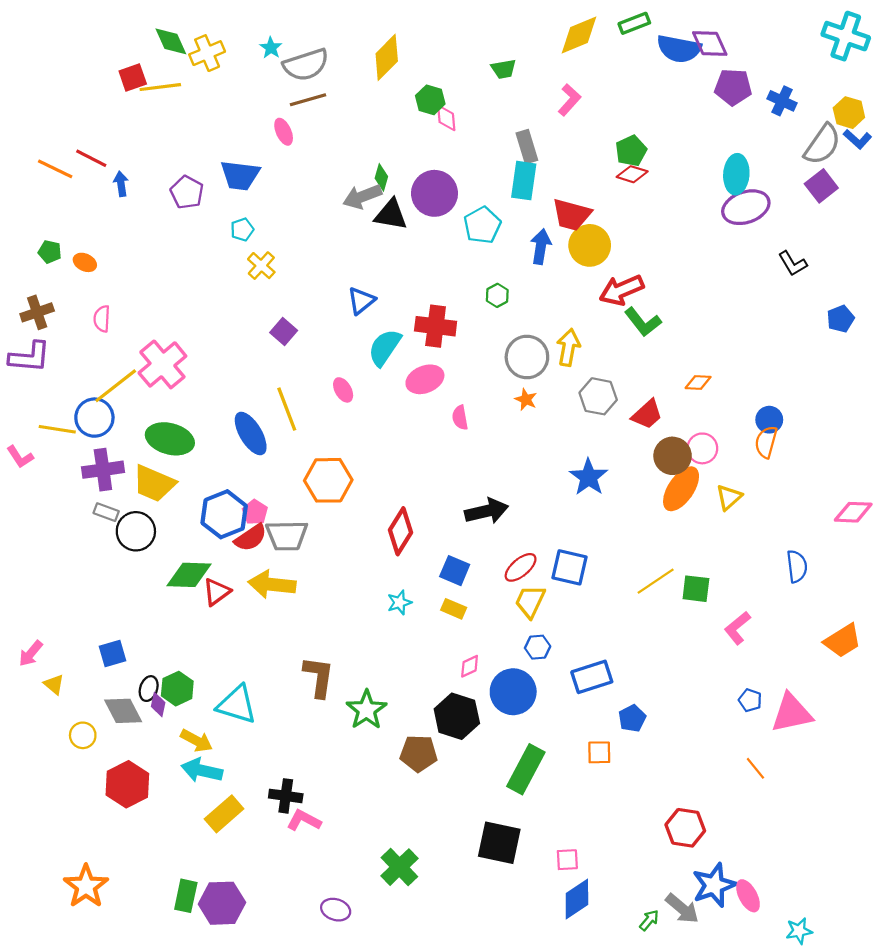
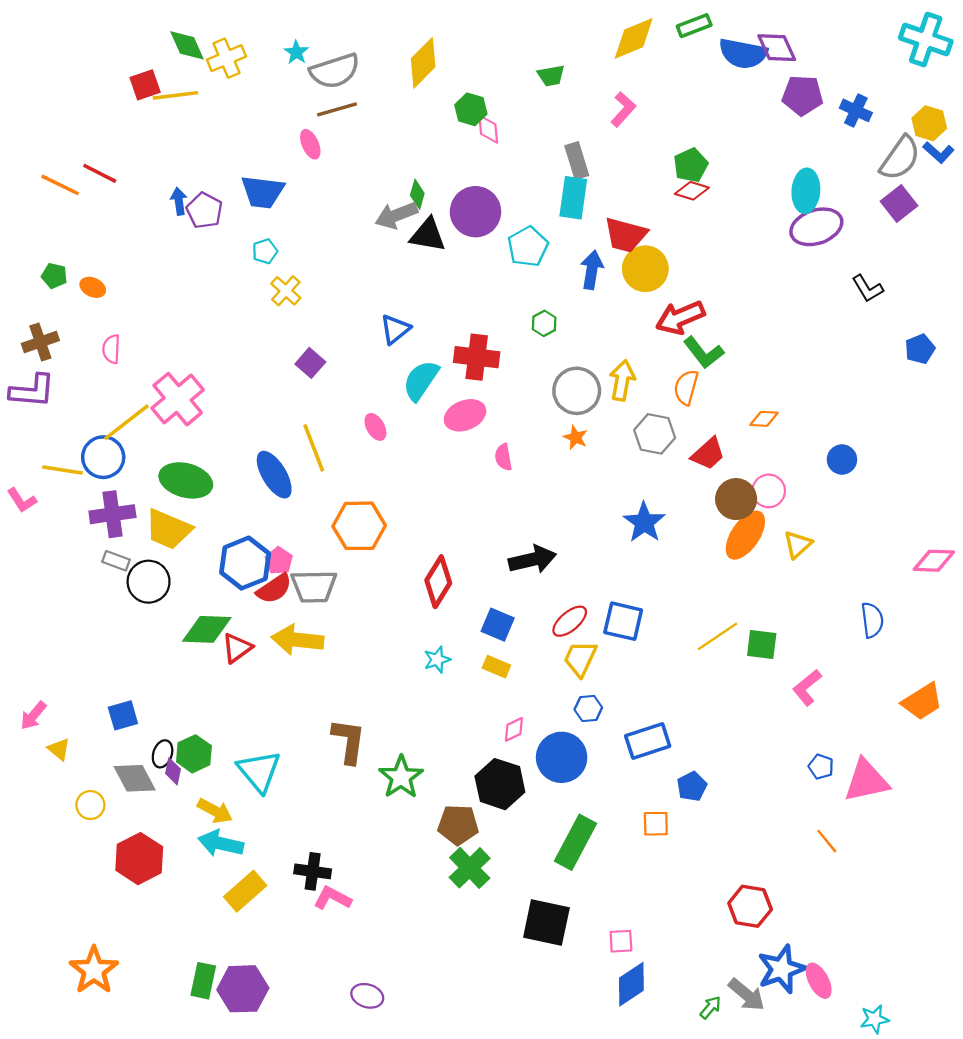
blue arrow: (121, 184) -> (179, 201), moved
orange semicircle: (766, 442) -> (686, 387), moved
cyan triangle: (237, 705) -> (259, 771), turned 33
green cross: (399, 867) -> (470, 868), moved

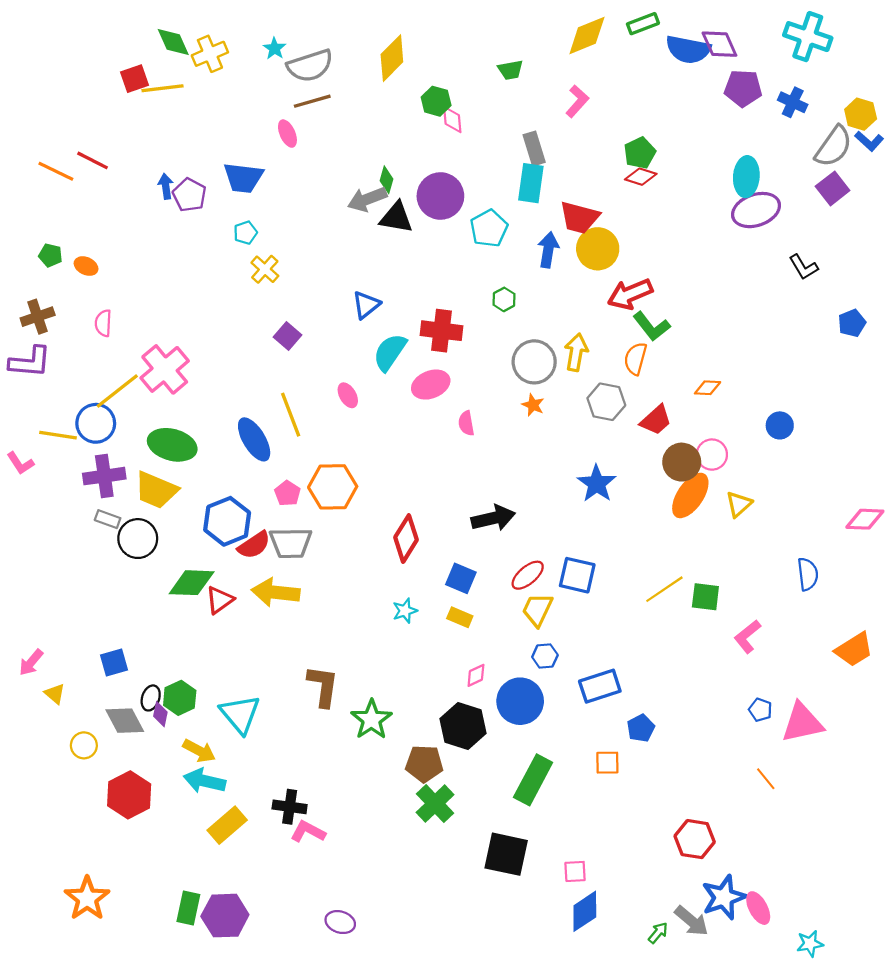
cyan cross: (926, 40) -> (808, 37), moved
pink pentagon: (279, 561) -> (287, 493), moved

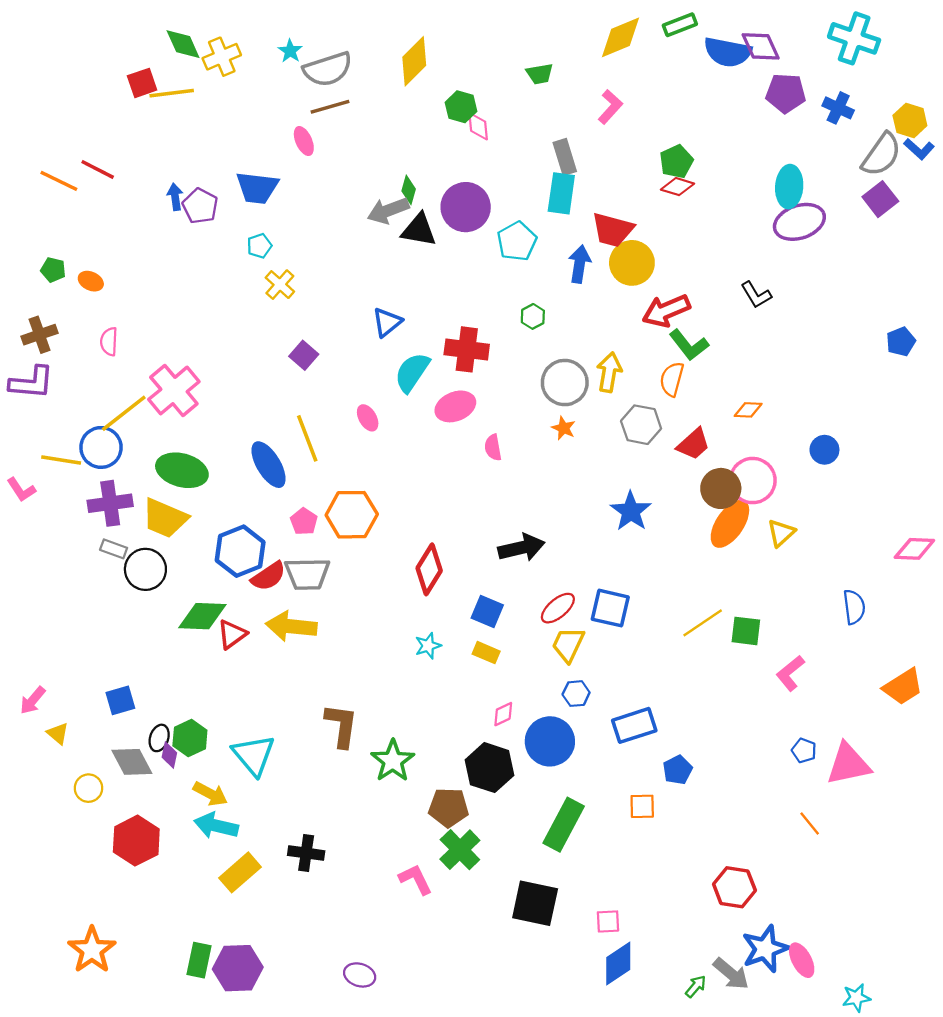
black L-shape: (803, 267) -> (756, 295), moved
pink circle: (712, 455) -> (753, 481), size x1.4
pink L-shape: (308, 832) -> (415, 879), moved, turned 36

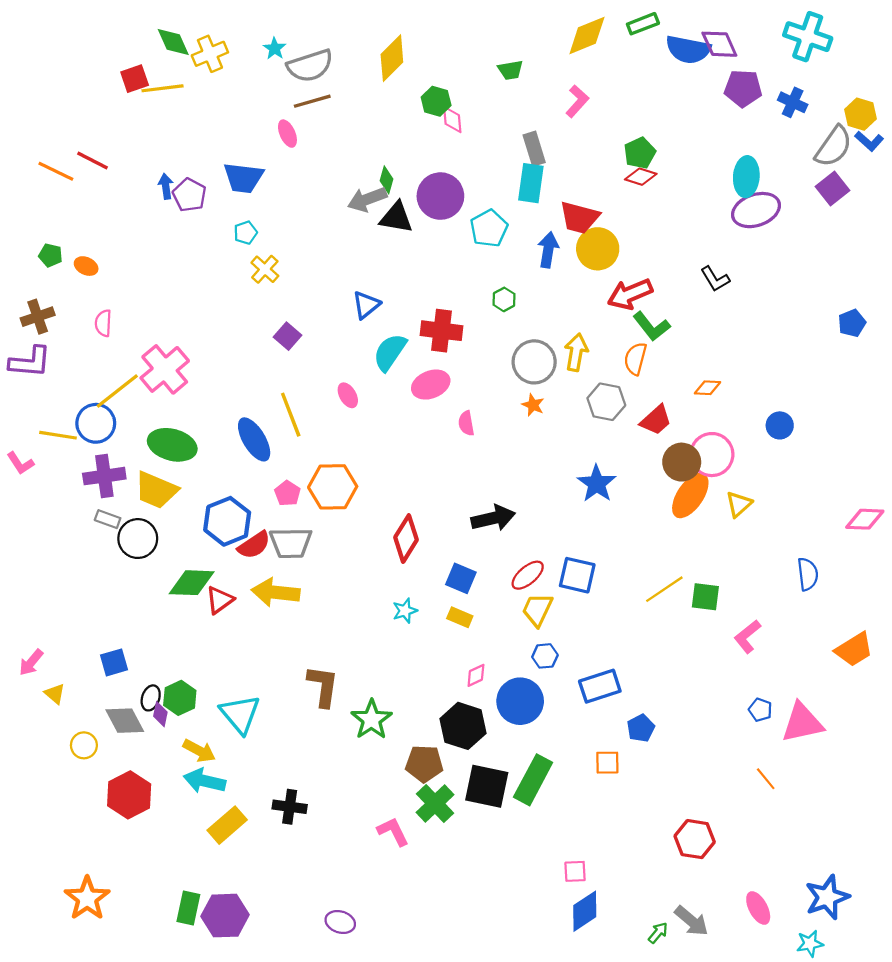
black square: (535, 903) -> (487, 786), moved
blue star: (765, 949) -> (827, 897), moved

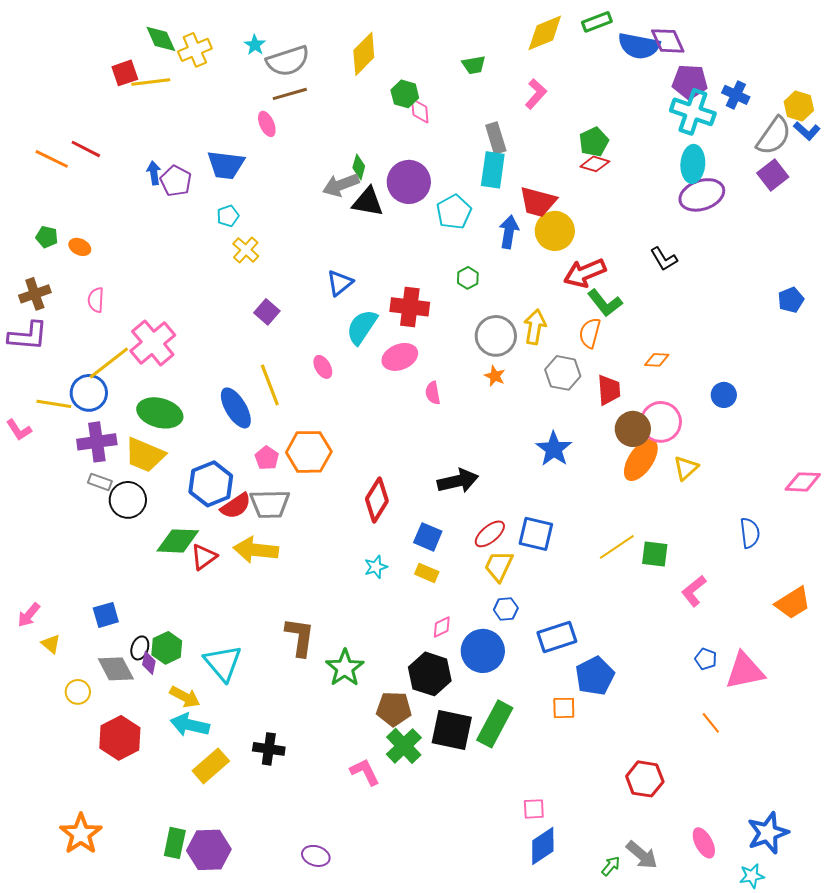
cyan cross: (808, 37) -> (693, 112), moved
red trapezoid: (656, 420) -> (609, 390), turned -52
blue pentagon: (641, 728) -> (595, 676), size x1.5

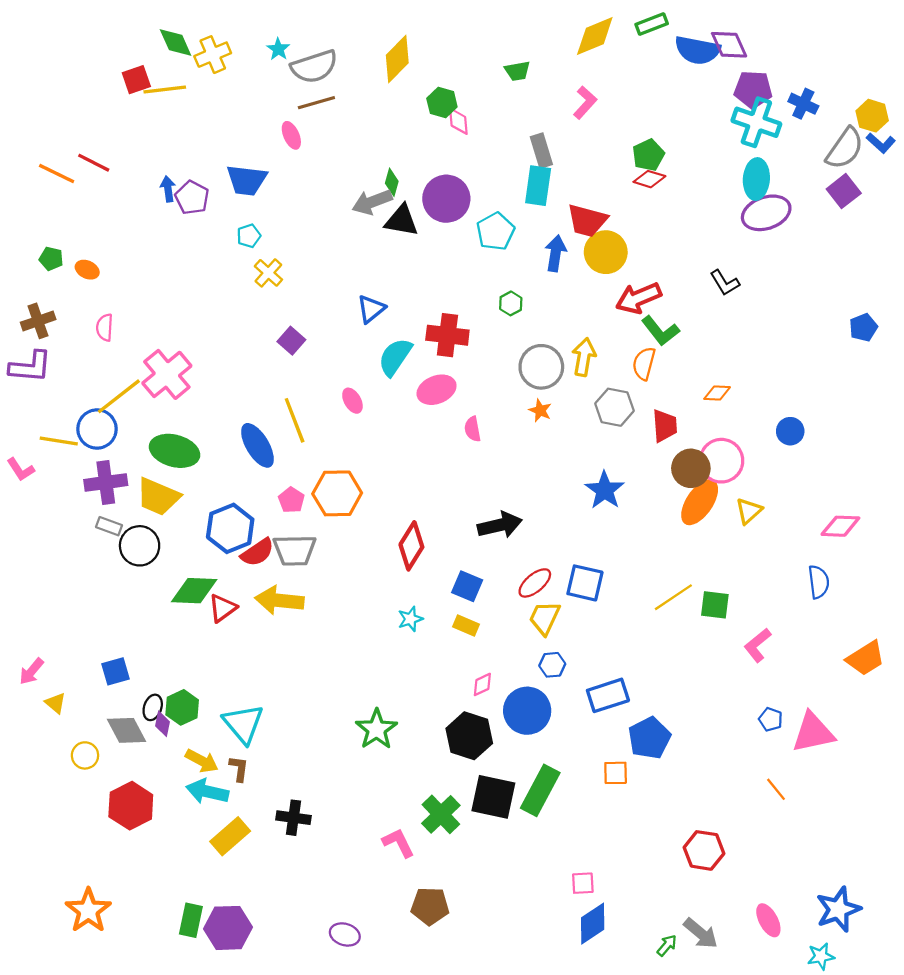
pink diamond: (803, 482) -> (840, 526), moved
brown L-shape: (300, 637) -> (239, 769), moved, size x0.6
brown pentagon: (394, 709) -> (430, 906), moved

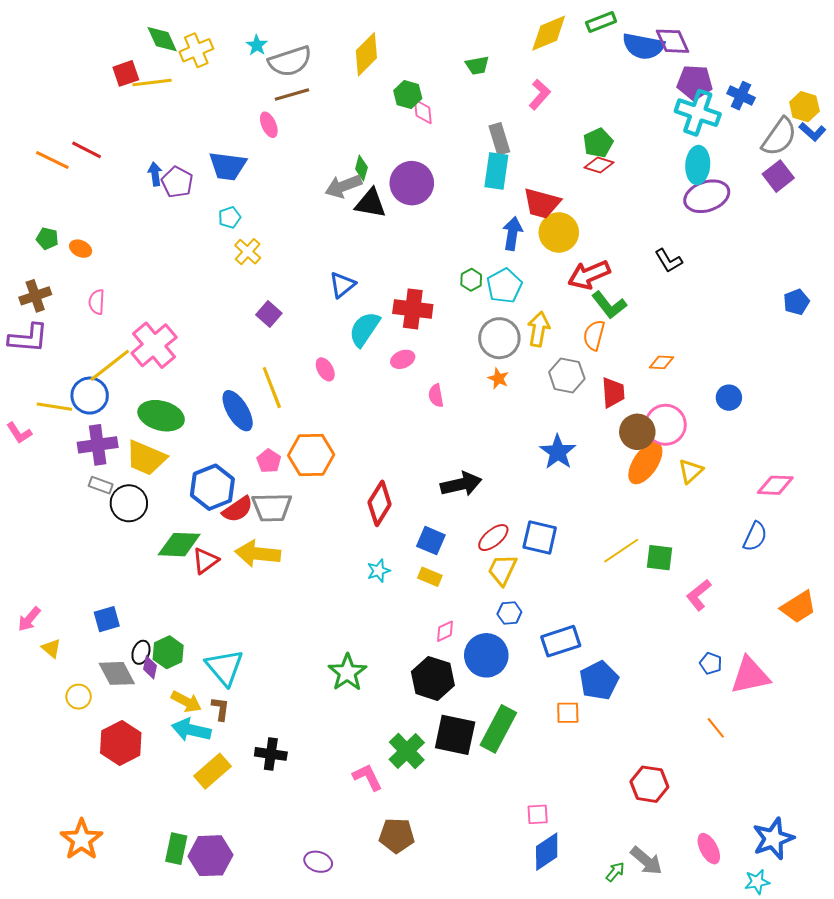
cyan pentagon: (495, 231) -> (504, 286), moved
pink ellipse: (437, 390) -> (403, 359), size x0.7
blue semicircle: (819, 582) -> (755, 537), turned 32

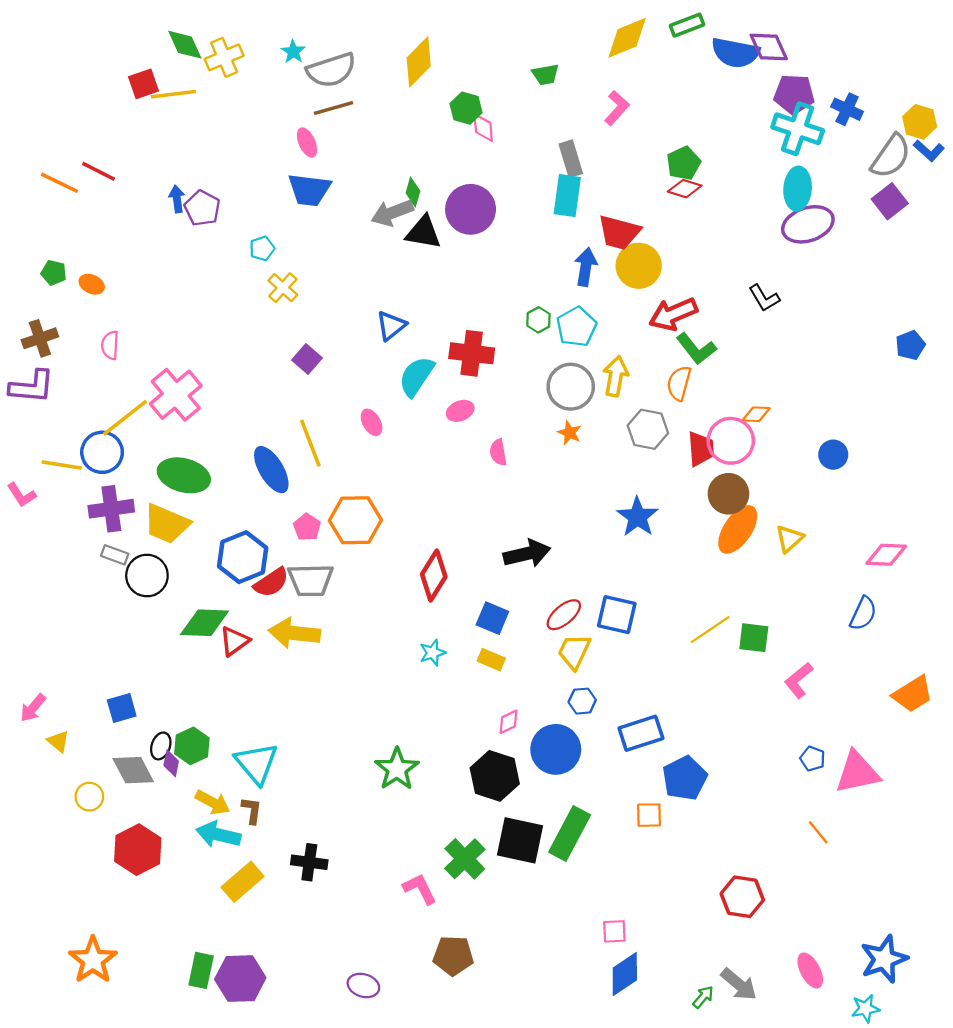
blue trapezoid: (228, 166) -> (309, 190), moved
pink circle: (665, 425) -> (731, 441), moved

